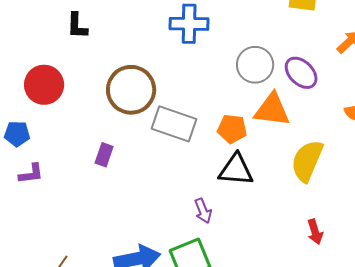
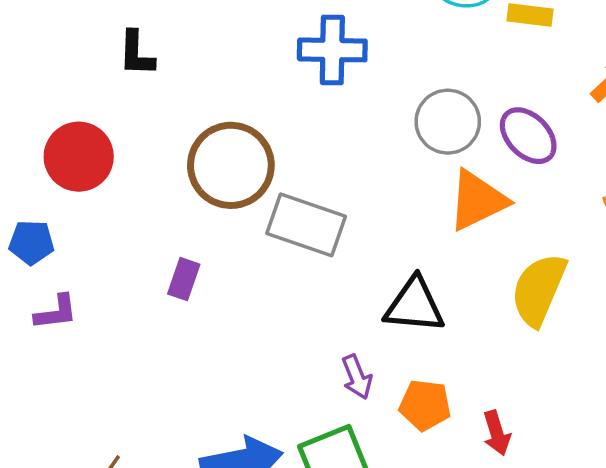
orange triangle: (272, 110) -> (477, 200), turned -33
orange pentagon: (232, 129) -> (425, 405), moved
red arrow: (315, 232) -> (497, 433), moved

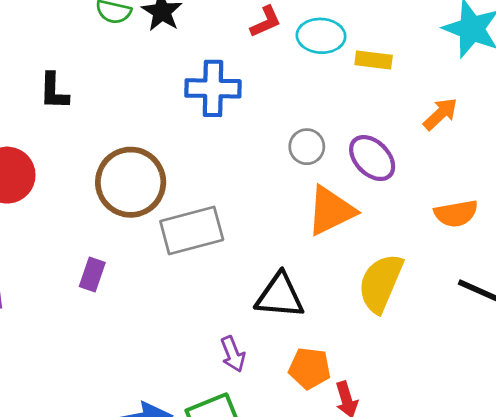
gray circle: (448, 122) -> (307, 147), size x0.7
gray rectangle: (306, 225) -> (192, 230), turned -34
orange pentagon: (425, 405) -> (310, 368), moved

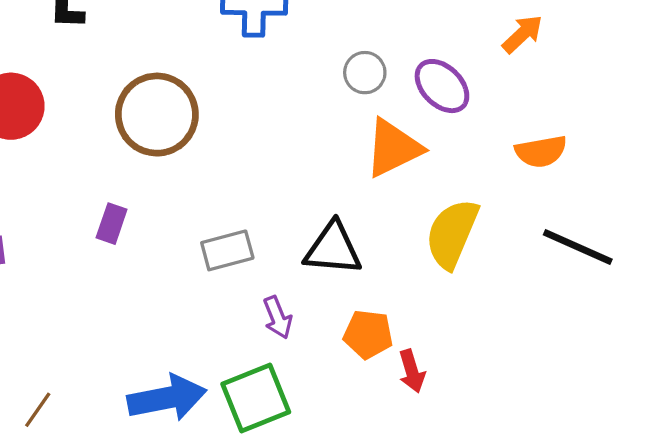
gray rectangle: (192, 230) -> (227, 250), moved, size x0.7

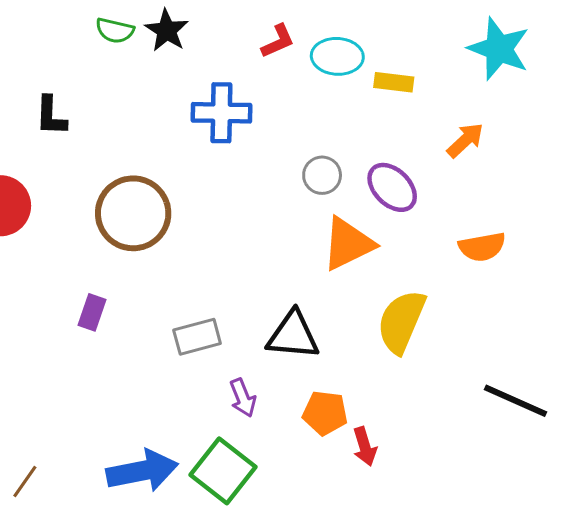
black line: (578, 247) -> (516, 401), moved
green square: (256, 398) -> (223, 471), turned -30

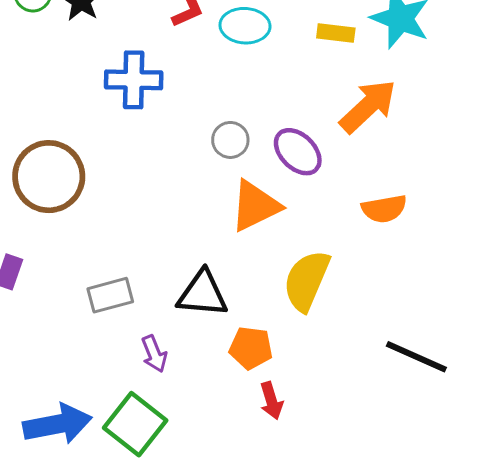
yellow rectangle: (394, 82) -> (336, 33), moved
orange arrow: (465, 140) -> (368, 106), size x1.6
orange pentagon: (325, 413) -> (251, 348), moved

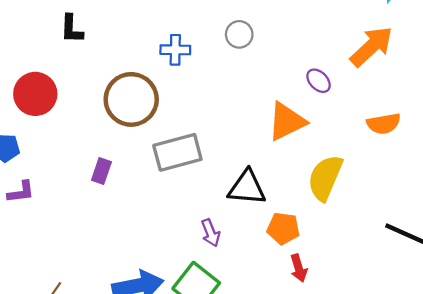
blue cross: (134, 80) -> (175, 50), moved, size x0.7
gray circle: (230, 140) -> (239, 34), moved
purple ellipse: (298, 152) -> (319, 81), size x0.7
gray rectangle: (110, 295) -> (177, 152), moved, size x1.4

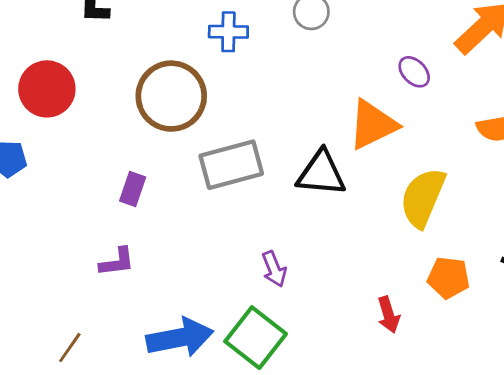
black triangle: (247, 188) -> (321, 173), moved
purple L-shape: (21, 192) -> (117, 262), moved
orange pentagon: (283, 228) -> (448, 278), moved

